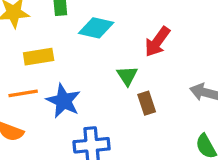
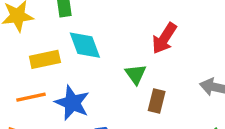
cyan diamond: (96, 28) -> (85, 45), moved, turned 60
brown rectangle: (147, 103) -> (157, 101), turned 35

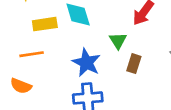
blue star: (72, 103) -> (86, 63), moved

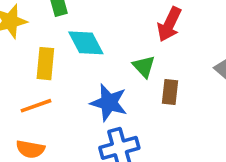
yellow rectangle: (45, 24) -> (45, 64), turned -65

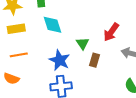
red arrow: (169, 24) -> (111, 32), moved
yellow rectangle: (45, 64) -> (16, 29), moved, turned 66

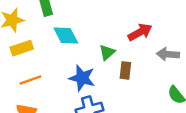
red arrow: (111, 32) -> (140, 32), turned -144
green triangle: (82, 43) -> (107, 52), turned 32

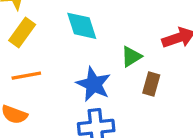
yellow rectangle: (22, 48) -> (22, 32), turned -45

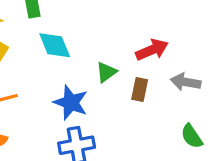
brown rectangle: (151, 84) -> (140, 90), moved

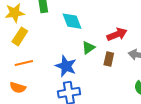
cyan diamond: (55, 45) -> (72, 21), moved

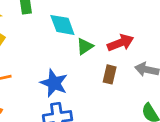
green triangle: (88, 48) -> (85, 46), moved

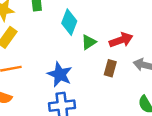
cyan diamond: (62, 25) -> (69, 22), turned 40

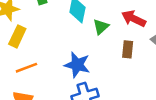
red arrow: (121, 40) -> (134, 19), turned -125

